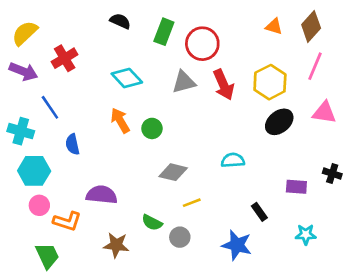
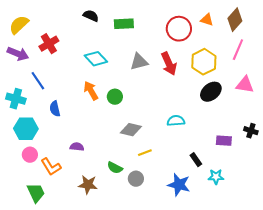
green rectangle: (164, 32) -> (124, 24), turned 66
red circle: (202, 44) -> (179, 29), moved
purple semicircle: (102, 195) -> (77, 147), size x0.6
orange L-shape: (67, 221) -> (51, 167), turned 40
cyan star: (306, 234) -> (216, 177), moved

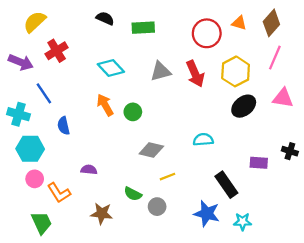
yellow semicircle: (19, 25) -> (35, 22), moved
black rectangle: (196, 160) -> (226, 185), size x1.6
cyan star: (216, 177) -> (243, 222), moved

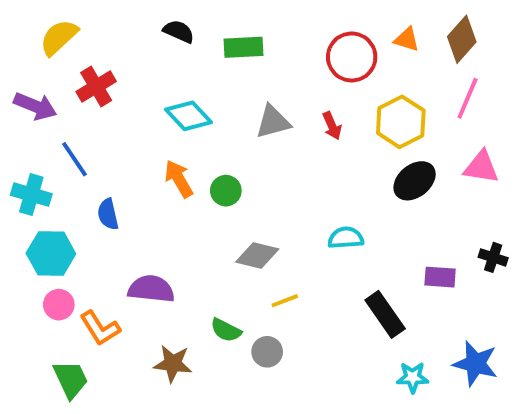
red arrow: (195, 74) -> (332, 126), size x0.6
purple semicircle: (89, 170) -> (151, 289), size x1.6
blue star: (207, 214) -> (475, 364), moved

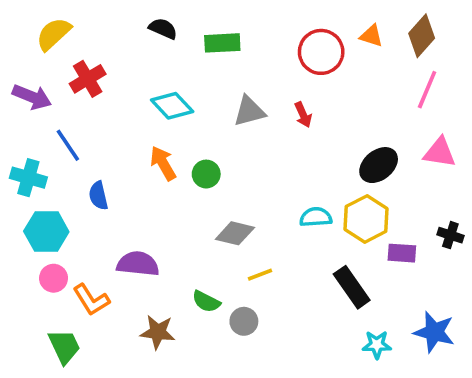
yellow hexagon: (401, 122) -> (366, 219), moved

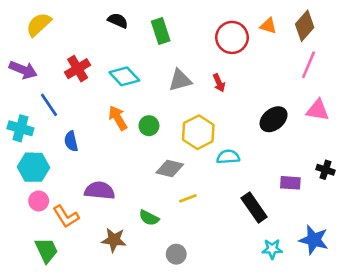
green rectangle: (222, 43) -> (161, 31), turned 75
red cross: (88, 79) -> (78, 69), moved
yellow hexagon: (366, 219) -> (198, 132), moved
gray circle: (244, 321) -> (176, 254), moved

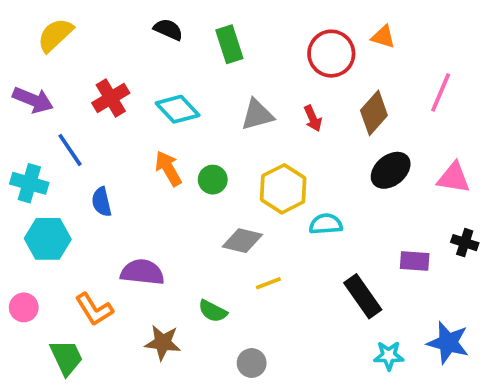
brown diamond: (305, 26) -> (374, 113), moved
pink triangle: (318, 110) -> (454, 178), moved
pink circle: (39, 201) -> (24, 307), moved

